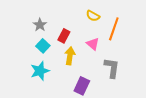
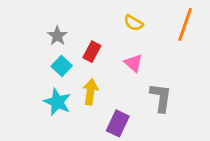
orange line: (114, 29) -> (185, 24), moved
yellow arrow: (70, 56) -> (90, 92), moved
cyan star: (40, 71) -> (57, 102), turned -30

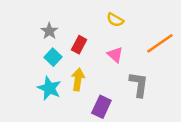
orange line: (185, 24) -> (160, 43), moved, turned 36

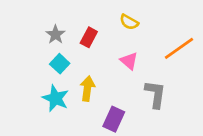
red rectangle: (79, 45) -> (89, 37), moved

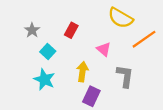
yellow semicircle: (129, 22) -> (120, 18), moved, size x1.6
gray star: (55, 35) -> (32, 30), moved
yellow arrow: (87, 89) -> (82, 72), moved

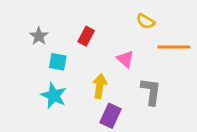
yellow semicircle: (120, 18) -> (146, 21), size x0.6
orange line: (144, 39) -> (174, 47), turned 35
cyan square: (48, 51) -> (58, 62), turned -32

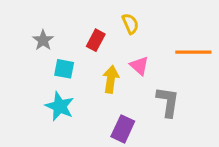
yellow semicircle: (146, 21) -> (130, 24), moved, turned -144
yellow arrow: (100, 86) -> (111, 79), moved

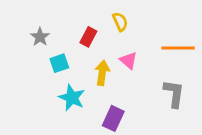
cyan square: (64, 69) -> (59, 63), turned -30
gray L-shape: (168, 102) -> (174, 94), moved
cyan star: (60, 106) -> (72, 98), moved

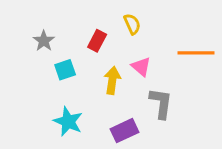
gray L-shape: (174, 94) -> (161, 103), moved
cyan star: (72, 98) -> (68, 121), moved
purple rectangle: (113, 118) -> (124, 131), turned 40

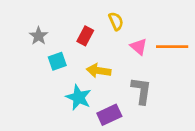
pink triangle: (141, 67) -> (139, 47), moved
yellow arrow: (112, 80) -> (99, 71), turned -90
cyan star: (68, 121) -> (79, 97), moved

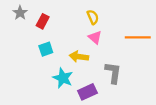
gray star: (38, 36) -> (20, 13), moved
red rectangle: (85, 36) -> (43, 21), moved
pink triangle: (139, 47) -> (95, 37), moved

